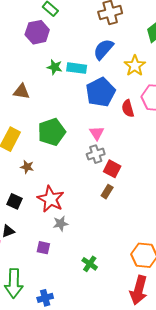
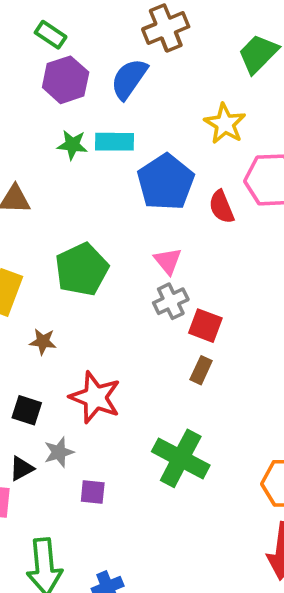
purple hexagon: (37, 32) -> (66, 80), moved
blue semicircle: (103, 49) -> (129, 79), moved
gray star: (61, 223) -> (59, 452), moved
green cross: (90, 264) -> (181, 458), moved, size x1.8

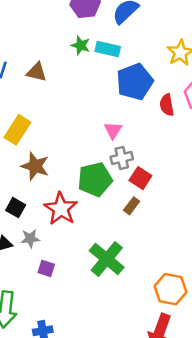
pink triangle: (168, 261) -> (113, 130), moved
green pentagon: (82, 269) -> (95, 179), moved
brown star: (43, 342) -> (35, 166), size x1.6

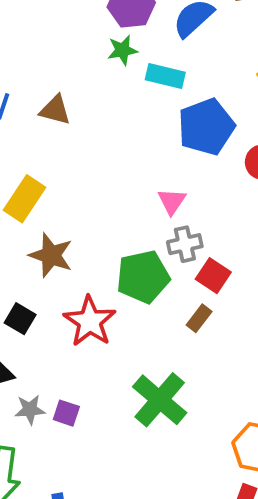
green star: (81, 45) -> (122, 50), moved, turned -30
gray star: (30, 239) -> (30, 410), moved

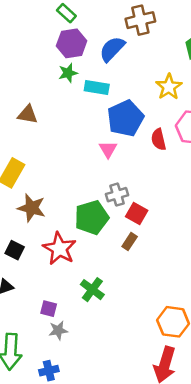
pink triangle: (172, 201) -> (108, 149), moved
green cross: (160, 400) -> (92, 290), moved, size x0.7
gray star: (30, 410) -> (58, 330), moved

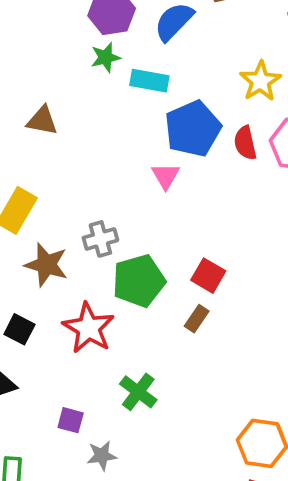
red semicircle: (159, 139) -> (245, 143), moved
gray cross: (117, 195) -> (100, 239), moved
gray star: (58, 330) -> (102, 456), moved

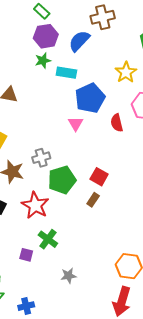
red semicircle: (245, 143) -> (117, 123), moved
green cross: (138, 392) -> (48, 239), moved
gray star: (102, 456) -> (69, 276), moved

